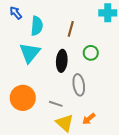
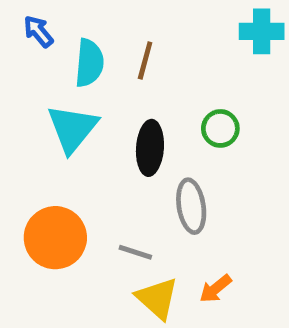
brown line: (71, 29) -> (145, 61), moved

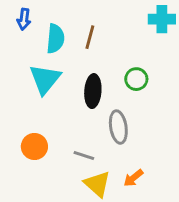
blue arrow: (38, 31) -> (24, 19), turned -132
orange circle: (55, 238) -> (34, 146), size x0.7

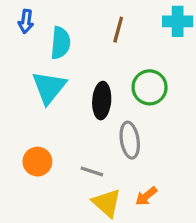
brown line: (90, 37) -> (118, 30), moved
green circle: (136, 79) -> (150, 87), size x1.4

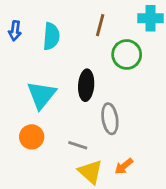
blue arrow: (26, 21) -> (15, 31), moved
cyan triangle: (49, 87) -> (41, 95), moved
green circle: (150, 87) -> (127, 54), moved

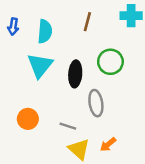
green circle: (127, 54) -> (110, 62), moved
cyan triangle: (41, 95) -> (40, 65), moved

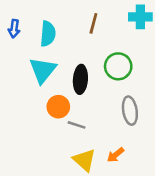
gray ellipse: (96, 103) -> (130, 111), moved
orange circle: (28, 119) -> (58, 107), moved
gray line: (68, 126) -> (77, 125), moved

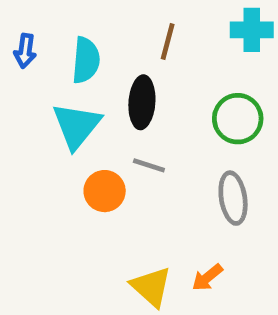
green circle: (118, 66) -> (238, 119), moved
black ellipse: (80, 79) -> (142, 102), moved
gray line: (77, 125) -> (149, 165), moved

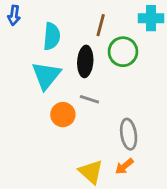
blue arrow: (25, 51) -> (14, 15), moved
green circle: (238, 119) -> (123, 52), moved
gray ellipse: (233, 198) -> (129, 134), moved

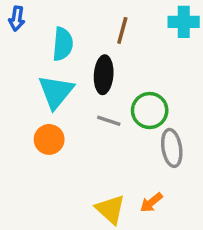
green circle: (123, 52) -> (150, 111), moved
orange circle: (63, 115) -> (49, 139), moved
gray ellipse: (129, 134) -> (172, 148), moved

